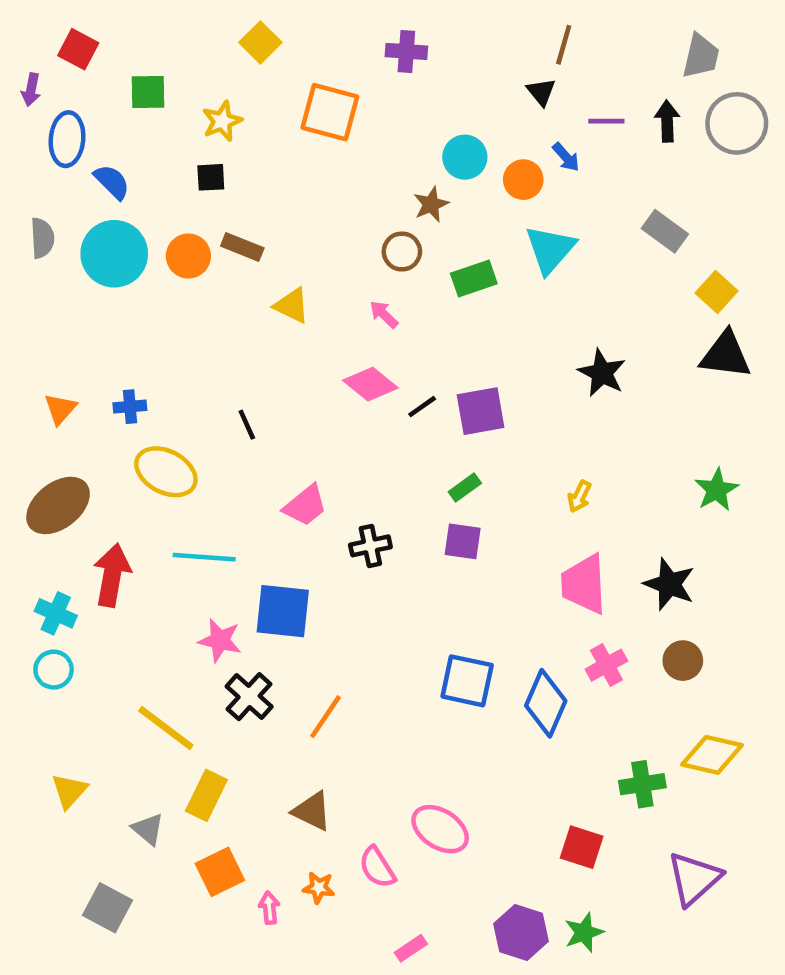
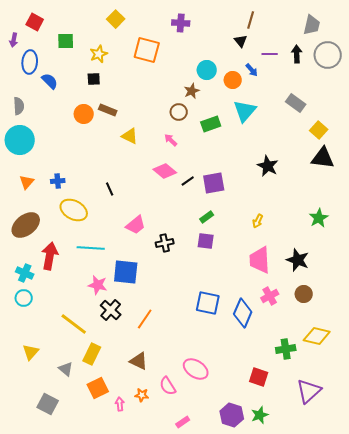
cyan circle: (114, 254) -> (20, 140), moved

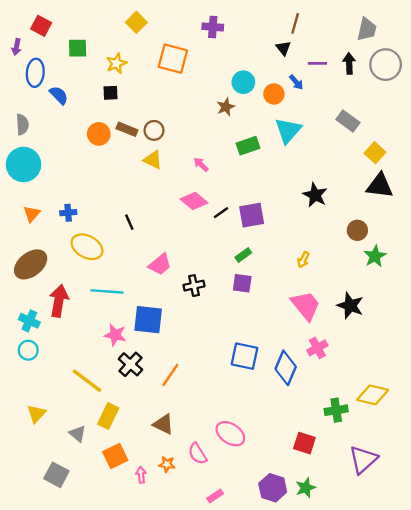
brown circle: (179, 112) -> (154, 130), moved
pink trapezoid: (260, 260) -> (306, 306), turned 144
brown circle: (304, 294) -> (357, 230), moved

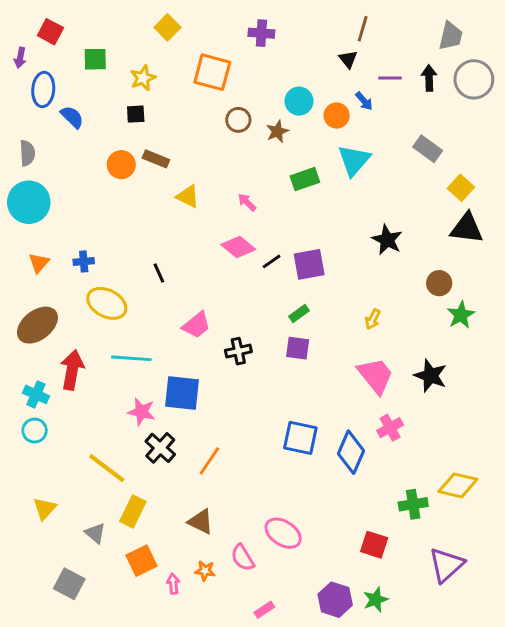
brown circle: (154, 130) -> (238, 120), moved

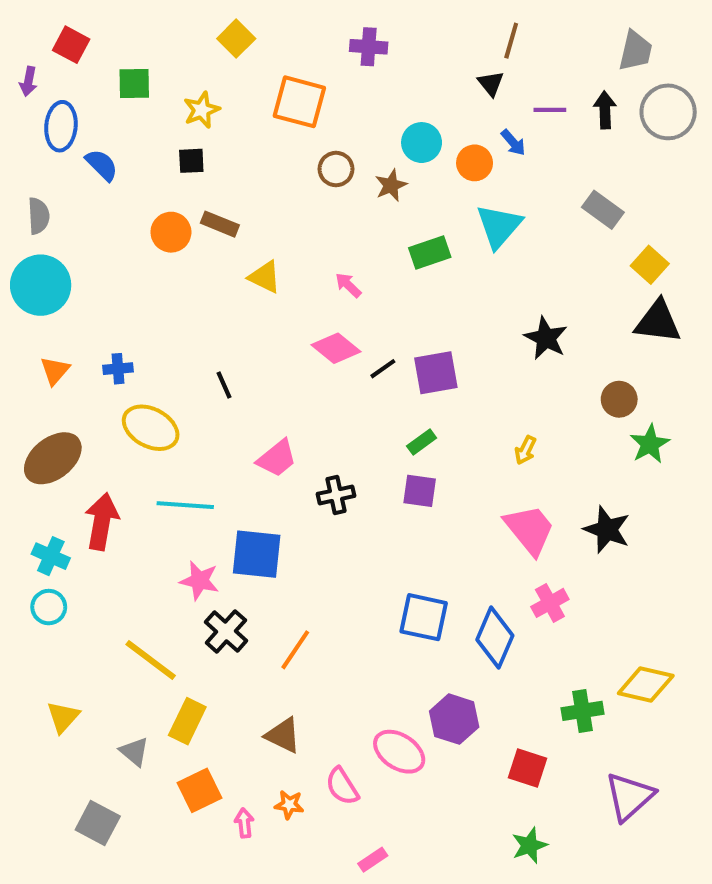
purple hexagon: (335, 600) -> (454, 719), moved

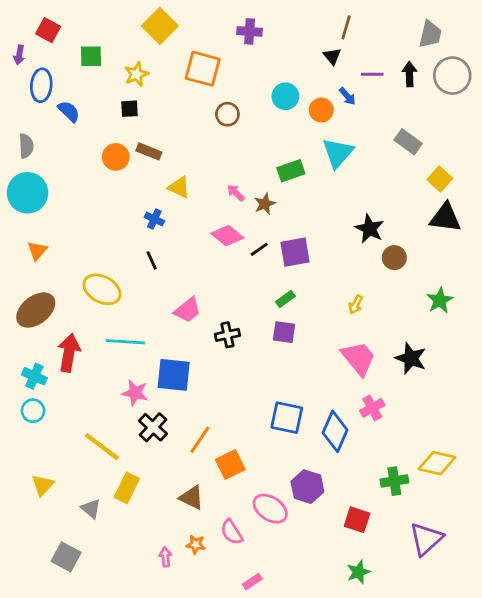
yellow square: (236, 39) -> (160, 26), size x1.4
brown star: (391, 185) -> (265, 204), moved
blue cross: (118, 369) -> (154, 219), moved, turned 30
brown circle: (619, 399) -> (394, 258), moved
orange square: (199, 790) -> (230, 464), moved

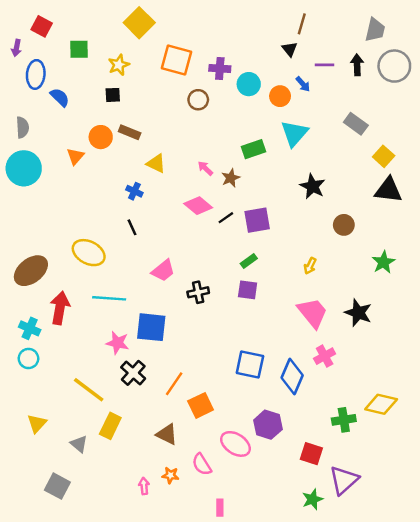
purple cross: (250, 31) -> (220, 68), moved
black star: (370, 229) -> (313, 186), moved
orange triangle: (37, 251) -> (75, 156), moved
purple triangle: (426, 539) -> (344, 480), moved
pink rectangle: (252, 582) -> (220, 508), turned -56

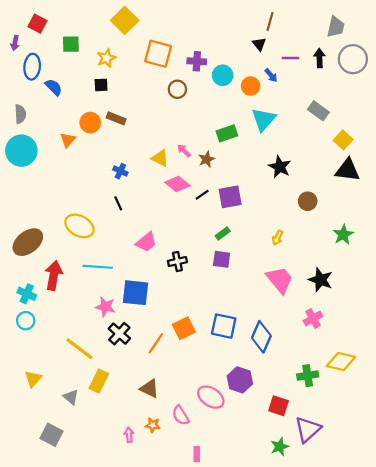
yellow triangle: (156, 164) -> (160, 158), moved
pink cross: (325, 356) -> (313, 319), moved
orange square: (201, 405) -> (184, 328), moved

